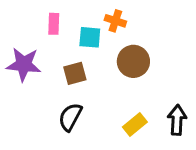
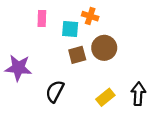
purple star: (24, 64) -> (18, 68), moved
brown square: (75, 73) -> (77, 55), moved

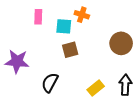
brown circle: (104, 48) -> (121, 43), moved

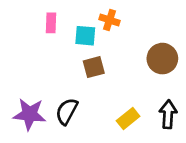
purple star: (17, 61) -> (30, 114), moved

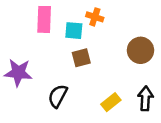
pink rectangle: (51, 23) -> (44, 19), size x1.5
purple star: (30, 114) -> (18, 73), moved

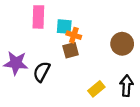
orange cross: (95, 17) -> (74, 35), moved
black semicircle: (58, 96) -> (42, 72), moved

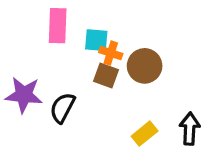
brown circle: (122, 44) -> (145, 66), moved
brown square: (71, 50) -> (106, 76), turned 35

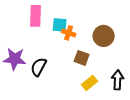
brown circle: (145, 66) -> (104, 36), moved
brown square: (106, 76) -> (82, 58), moved

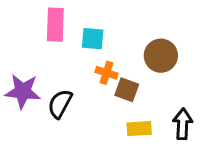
orange cross: (69, 33) -> (107, 73), moved
yellow rectangle: (90, 83) -> (139, 129), turned 35

